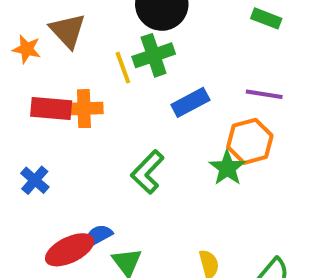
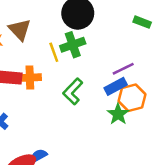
purple line: (264, 94) -> (123, 69), moved, turned -35
blue rectangle: (190, 102) -> (116, 86), moved
green L-shape: (147, 172) -> (73, 91), moved

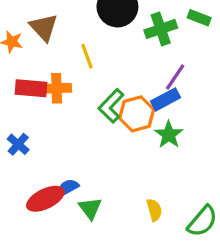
green cross: (73, 45) -> (161, 29), moved
purple line: (123, 69) -> (175, 77), turned -30
orange hexagon: (132, 98) -> (137, 114), moved

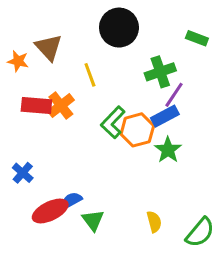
green cross: (161, 29) -> (160, 72), moved
orange cross: (57, 88) -> (61, 105), turned -36
blue cross: (18, 144) -> (23, 173), moved

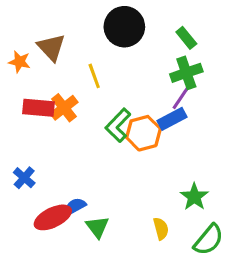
green rectangle: (197, 38) -> (186, 38), moved, turned 30
green cross: (160, 72) -> (186, 73), moved
green star: (168, 150) -> (194, 197), moved

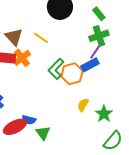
brown triangle: (51, 47) -> (14, 37), moved
yellow line: (94, 76) -> (41, 38), turned -35
blue semicircle: (75, 206) -> (29, 120), turned -136
yellow semicircle: (161, 229) -> (83, 105), moved, turned -136

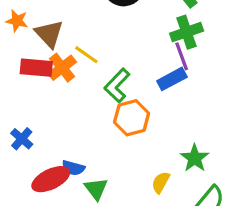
yellow line: (41, 38) -> (86, 55), moved
purple line: (96, 51) -> (182, 56), turned -54
orange hexagon: (72, 74) -> (132, 118), moved
yellow semicircle: (83, 105) -> (161, 182), moved

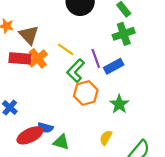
yellow line: (86, 55) -> (66, 49), moved
purple line: (182, 56) -> (96, 58), moved
green star: (195, 158) -> (119, 104), moved
green triangle: (96, 189) -> (61, 142), turned -36

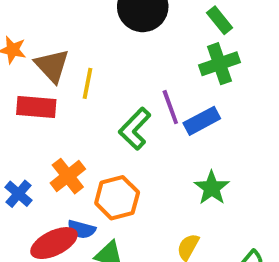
yellow line: (66, 49) -> (87, 83), moved, turned 66
orange cross: (38, 58) -> (68, 176), moved
orange hexagon: (86, 93) -> (117, 198), moved

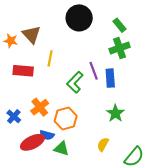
brown triangle: (52, 66) -> (31, 35), moved
blue rectangle: (202, 121) -> (110, 78), turned -66

